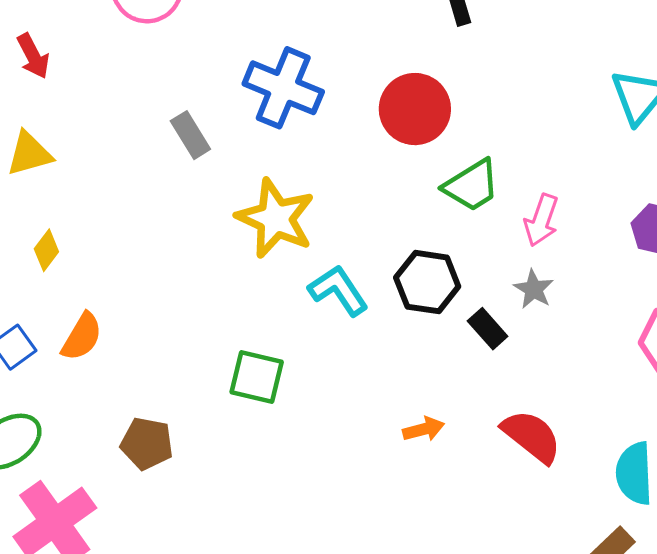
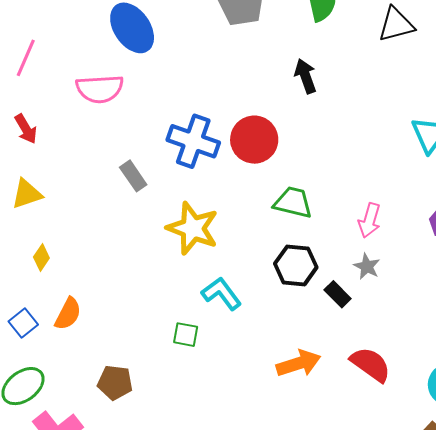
red circle: (415, 109) -> (254, 140), moved
green trapezoid: (472, 186) -> (293, 202), moved, turned -132
cyan L-shape: (338, 290) -> (222, 294), moved
green square: (257, 377) -> (186, 335), size x0.7
orange arrow: (424, 429) -> (298, 363), size x1.6

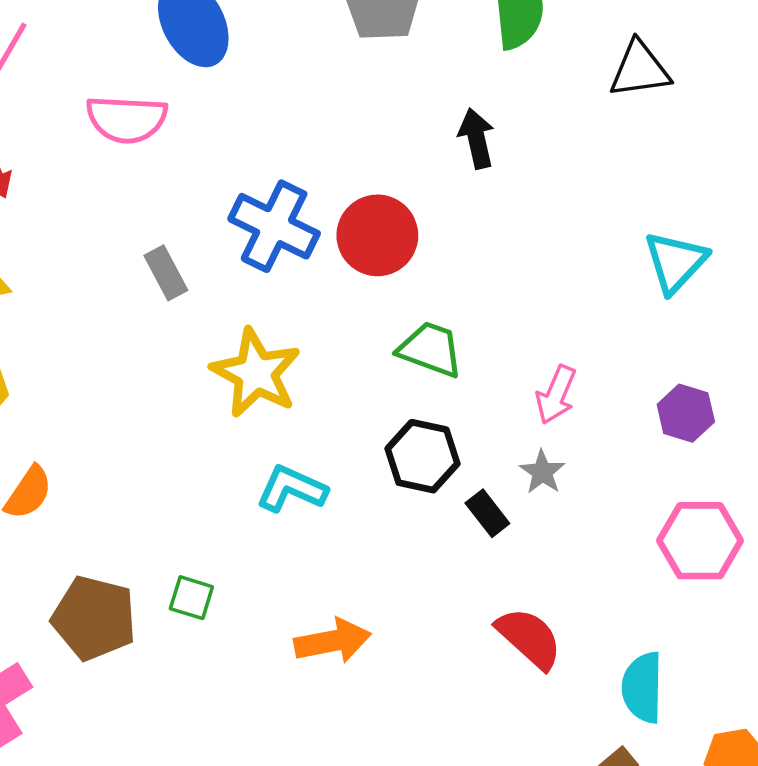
cyan L-shape: (222, 294) -> (292, 489), turned -36
green square: (186, 335) -> (191, 598), moved
orange arrow: (298, 363) -> (333, 641), moved
brown pentagon: (115, 383) -> (94, 618), size x1.4

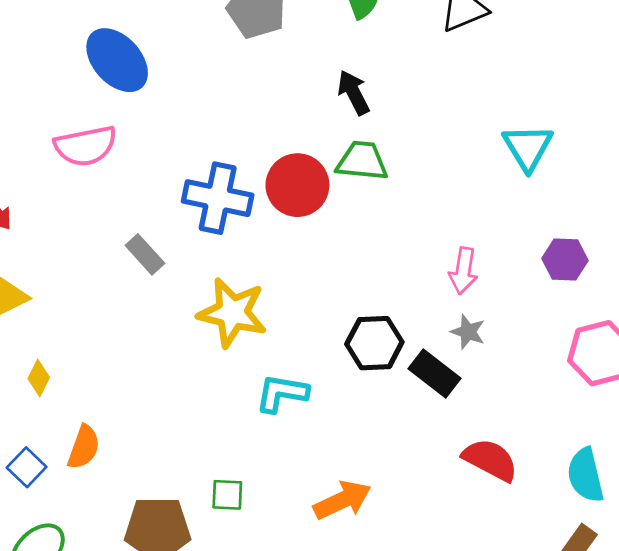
green trapezoid: (430, 349) -> (362, 161), moved
black rectangle: (487, 513) -> (434, 374), size x1.4

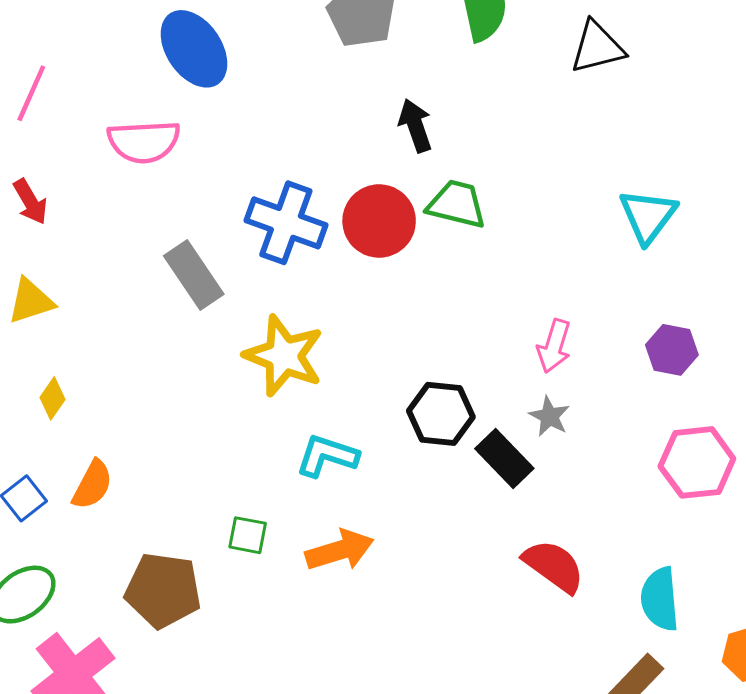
black arrow: (354, 93) -> (415, 126), moved
gray rectangle: (145, 254) -> (194, 275), size x1.4
green square: (227, 495) -> (248, 535), moved
orange arrow: (342, 500) -> (340, 550), moved

